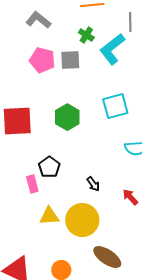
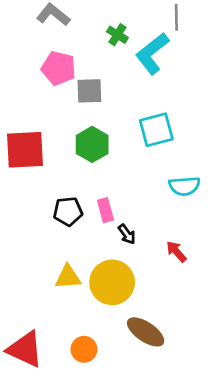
gray square: (70, 60) -> (89, 91), moved
black pentagon: (49, 167) -> (68, 211), turned 30
pink rectangle: (32, 184) -> (105, 210), moved

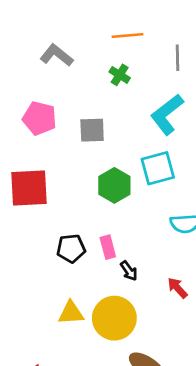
cyan L-shape: (152, 53) -> (167, 114), moved
pink pentagon: (59, 68) -> (39, 118), moved
green hexagon: (92, 144) -> (114, 185), moved

